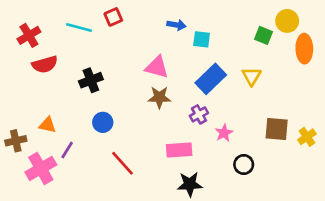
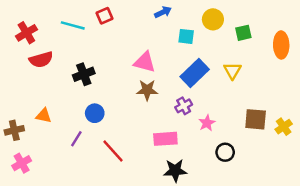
yellow circle: (287, 21) -> (213, 19), moved
blue arrow: (177, 25) -> (163, 12), moved, turned -35
green square: (263, 35) -> (243, 33), turned -35
purple line: (67, 150) -> (76, 139), moved
pink cross: (41, 168) -> (22, 163), moved, size x0.7

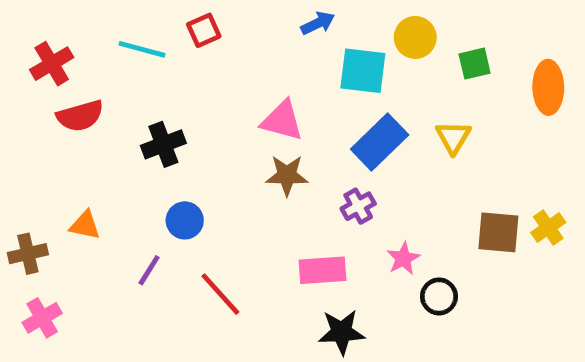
cyan square: (186, 36) -> (363, 71), size x1.5
pink star: (207, 123) -> (403, 258), moved
yellow cross: (284, 127) -> (548, 228), moved

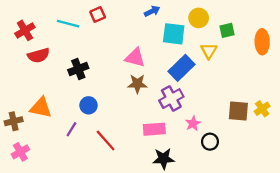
yellow triangle: (453, 137) -> (209, 51), moved
purple cross: (358, 206) -> (171, 99), size x1.5
orange triangle: (85, 225) -> (41, 108), size x1.5

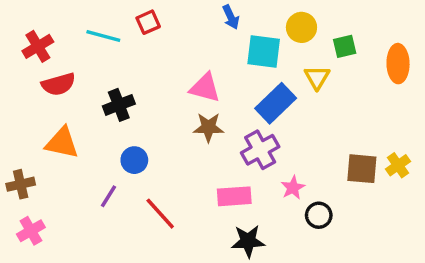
blue arrow: (152, 11) -> (231, 17), turned 91
orange triangle: (41, 108) -> (62, 143), moved

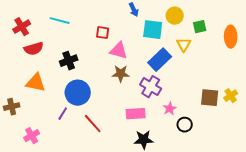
red square: (148, 22) -> (103, 33), moved, turned 32
purple cross: (260, 150) -> (151, 87), turned -30
blue circle: (134, 160) -> (78, 93), size x1.6
pink cross: (31, 231) -> (32, 136), moved

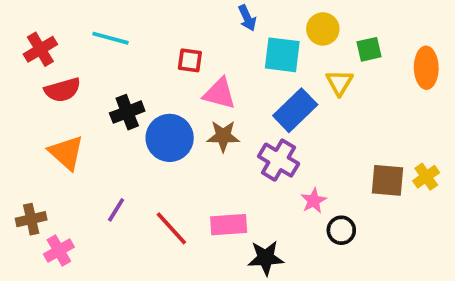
orange triangle: (36, 83) -> (66, 153), turned 30
blue circle: (78, 93) -> (170, 138), moved
brown cross: (12, 107) -> (31, 219), moved
pink rectangle: (136, 114) -> (229, 225), moved

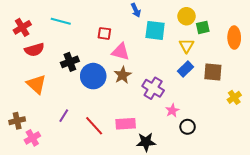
yellow circle: (323, 29) -> (187, 16), moved
blue rectangle: (295, 110) -> (185, 69), moved, size x0.7
brown star: (223, 136) -> (123, 75), turned -30
brown square: (387, 180) -> (213, 72), moved

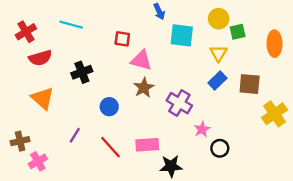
blue circle: (93, 76) -> (109, 107), moved, size x0.6
yellow cross: (234, 97) -> (274, 114), size x1.5

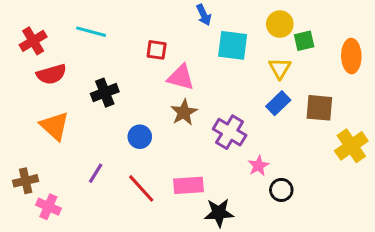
pink cross: (38, 161) -> (48, 207), turned -36

